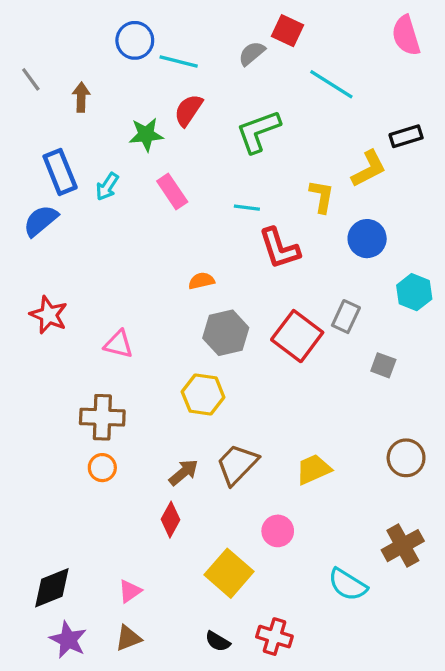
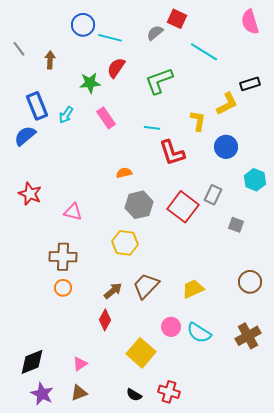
cyan semicircle: (348, 585) -> (199, 333), moved

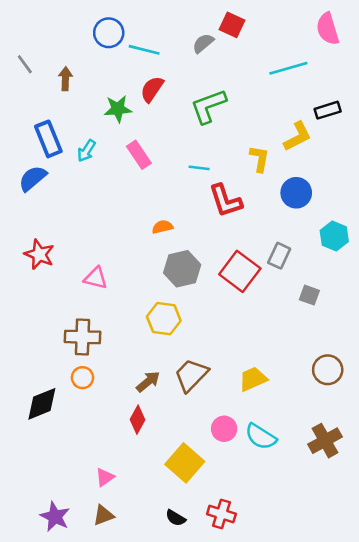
cyan line: (204, 52) -> (288, 68), moved, turned -48
black diamond: (32, 362) -> (42, 404), moved

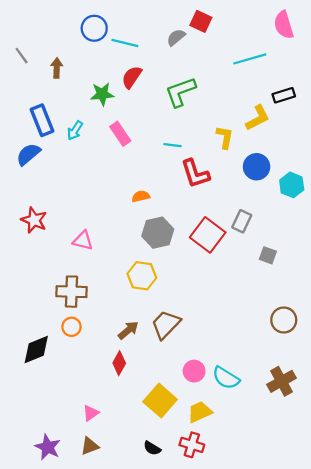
cyan hexagon: (334, 236) -> (292, 185), moved
yellow trapezoid: (253, 379) -> (200, 412), moved

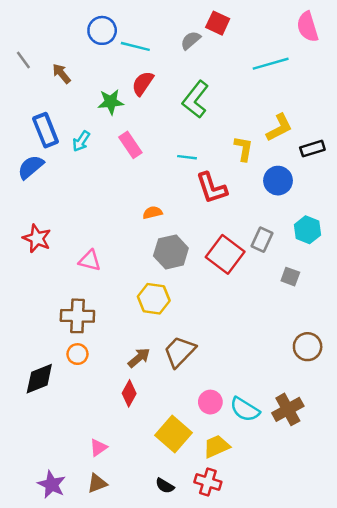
brown arrow: (57, 68) -> (61, 74), turned -42
green L-shape: (180, 92) -> (196, 99), turned -32
black rectangle: (284, 95) -> (312, 149), moved
cyan hexagon: (292, 185) -> (308, 230), moved
brown cross: (281, 381) -> (288, 409), moved

